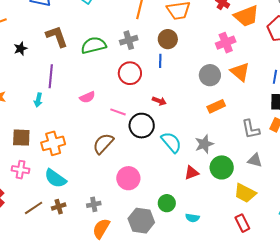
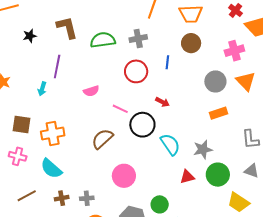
brown circle: (168, 39) -> (191, 43), moved
brown cross: (59, 207) -> (62, 198), moved

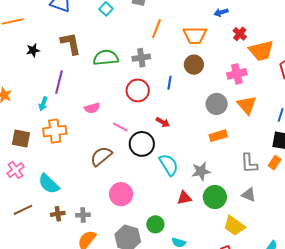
orange cross: (53, 134) -> (55, 131), moved
pink cross: (18, 156) -> (16, 170), turned 36

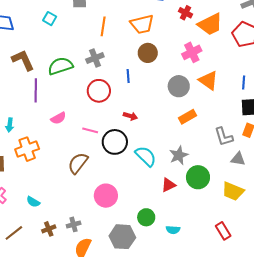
purple line: (59, 82) -> (36, 90), moved
cyan semicircle: (49, 184) -> (33, 202), size x0.6
gray triangle: (249, 195) -> (238, 159), moved
yellow trapezoid: (234, 226) -> (233, 191), moved

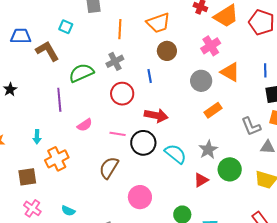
brown L-shape: (23, 60) -> (47, 51), moved
red arrow: (130, 116) -> (156, 115), size x1.6

